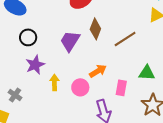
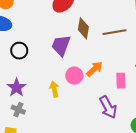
brown line: (125, 39) -> (114, 32), turned 35
purple star: (35, 65) -> (17, 88), moved
pink circle: (80, 87) -> (74, 76), moved

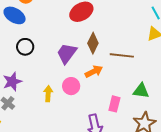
orange arrow: (94, 69) -> (94, 71), moved

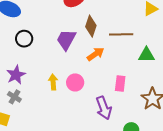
pink circle: (71, 86) -> (75, 82), moved
green triangle: (141, 91) -> (147, 55), moved

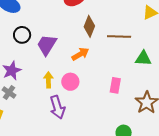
purple trapezoid: (66, 40) -> (47, 45), moved
orange arrow: (95, 54) -> (80, 54), moved
purple arrow: (104, 108) -> (57, 107), moved

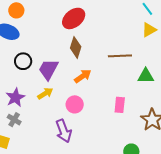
brown diamond: (89, 26) -> (76, 47), moved
yellow arrow: (48, 80) -> (45, 93), moved, turned 63

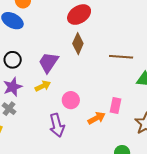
black circle: (23, 61) -> (13, 60), moved
orange arrow: (83, 76) -> (97, 118), moved

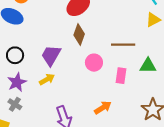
pink circle: (71, 100) -> (94, 63), moved
pink rectangle: (116, 105) -> (121, 76), moved

